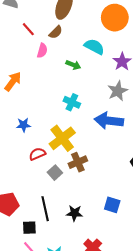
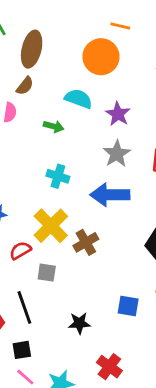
brown cross: (78, 162) -> (86, 242), moved
gray square: (55, 173) -> (47, 273), turned -32
black line: (45, 209) -> (24, 307), moved

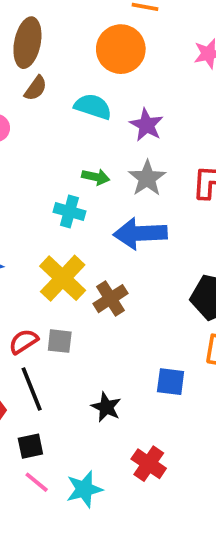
brown semicircle: (25, 86) -> (36, 88), moved
green arrow: (54, 126) -> (96, 177), moved
red semicircle: (20, 250) -> (23, 342), moved
black star: (79, 323) -> (106, 407), turned 30

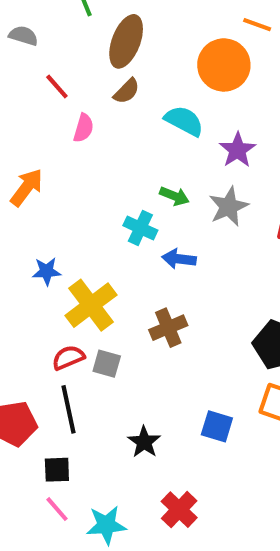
blue arrow: (140, 233) -> (179, 259), moved, size x0.6
yellow cross: (63, 278) -> (91, 305), moved

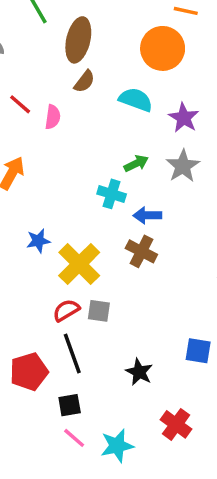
red line: (57, 86) -> (20, 104), moved
green arrow: (174, 196) -> (136, 163), turned -40
brown cross: (168, 328) -> (141, 251), moved, turned -32

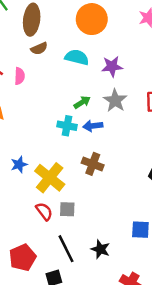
brown semicircle: (84, 81) -> (39, 48), turned 35
purple star: (184, 118) -> (112, 66), turned -30
blue arrow: (147, 215) -> (93, 126), moved
red semicircle: (66, 310) -> (44, 211), turned 90
black line: (72, 353) -> (66, 249), moved

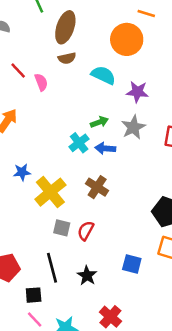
pink semicircle: (20, 76) -> (41, 82), turned -35
cyan cross: (67, 126) -> (79, 143), turned 30
red semicircle: (44, 211) -> (86, 231), moved, turned -126

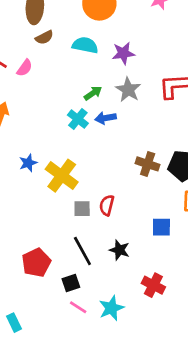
pink semicircle: (41, 82) -> (25, 68), turned 72
brown cross: (97, 187) -> (148, 164), moved

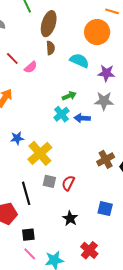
brown semicircle: (44, 37) -> (50, 48), turned -80
gray star: (128, 90) -> (104, 101), turned 30
green arrow: (93, 93) -> (69, 96), moved
brown cross: (148, 164) -> (106, 159), turned 30
black line: (82, 251) -> (26, 193), moved

